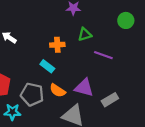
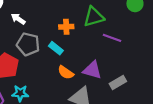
green triangle: (85, 34) -> (94, 17), size x1.5
gray pentagon: (32, 94) -> (28, 44), moved

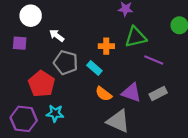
gray rectangle: (118, 82) -> (158, 94), moved

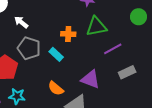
purple line: (154, 60) -> (113, 49), turned -54
orange semicircle: (104, 94) -> (56, 88), moved
gray rectangle: (158, 94) -> (127, 72), moved

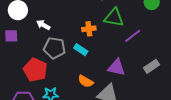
green triangle: (96, 26) -> (114, 17), turned 30
gray rectangle: (127, 72) -> (152, 66), moved

